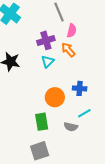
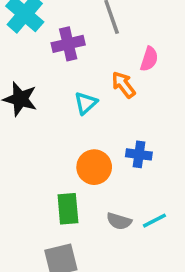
pink semicircle: (72, 31) -> (149, 59), moved
purple cross: (46, 40) -> (68, 44), moved
cyan line: (84, 113) -> (154, 221), moved

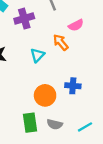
pink semicircle: (149, 59) -> (76, 25), turned 48
gray semicircle: (119, 221) -> (55, 124), moved

